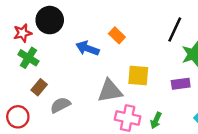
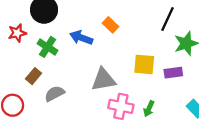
red star: (23, 33) -> (17, 33), moved
green cross: (28, 58) -> (47, 47), moved
yellow square: (138, 76) -> (144, 64), moved

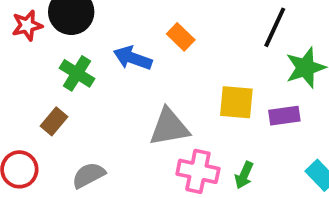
red star: (17, 33) -> (27, 25), moved
gray semicircle: (54, 94) -> (89, 175), moved

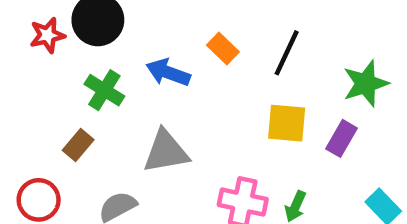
black line: (275, 27) -> (287, 53), moved
purple rectangle: (284, 116) -> (342, 138), turned -52
gray triangle: (169, 127) -> (166, 152), moved

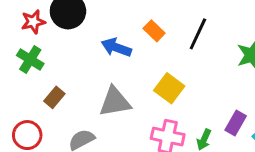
green cross: (104, 90) -> (30, 60), moved
yellow square: (287, 123) -> (169, 88), moved, turned 32
purple rectangle: (342, 138) -> (236, 123), moved

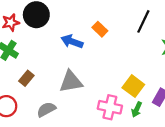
black line: (198, 34) -> (143, 21), moved
yellow square: (169, 88) -> (133, 86), moved

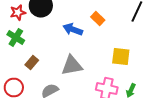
yellow square: (133, 86) -> (121, 56), moved, turned -30

